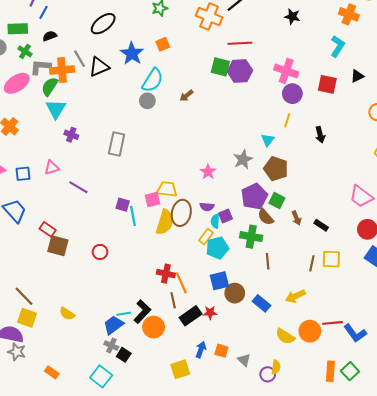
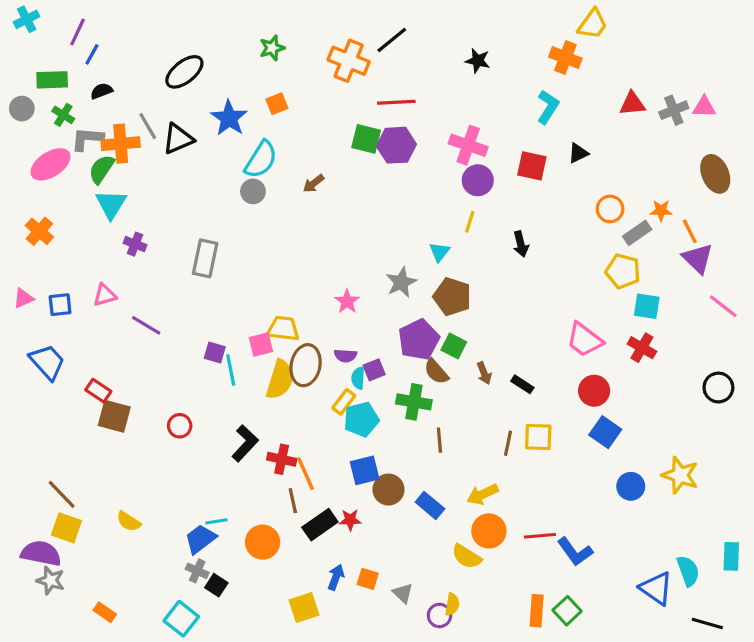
black L-shape: (142, 312) -> (245, 443), moved
orange circle: (310, 331) -> (489, 531), moved

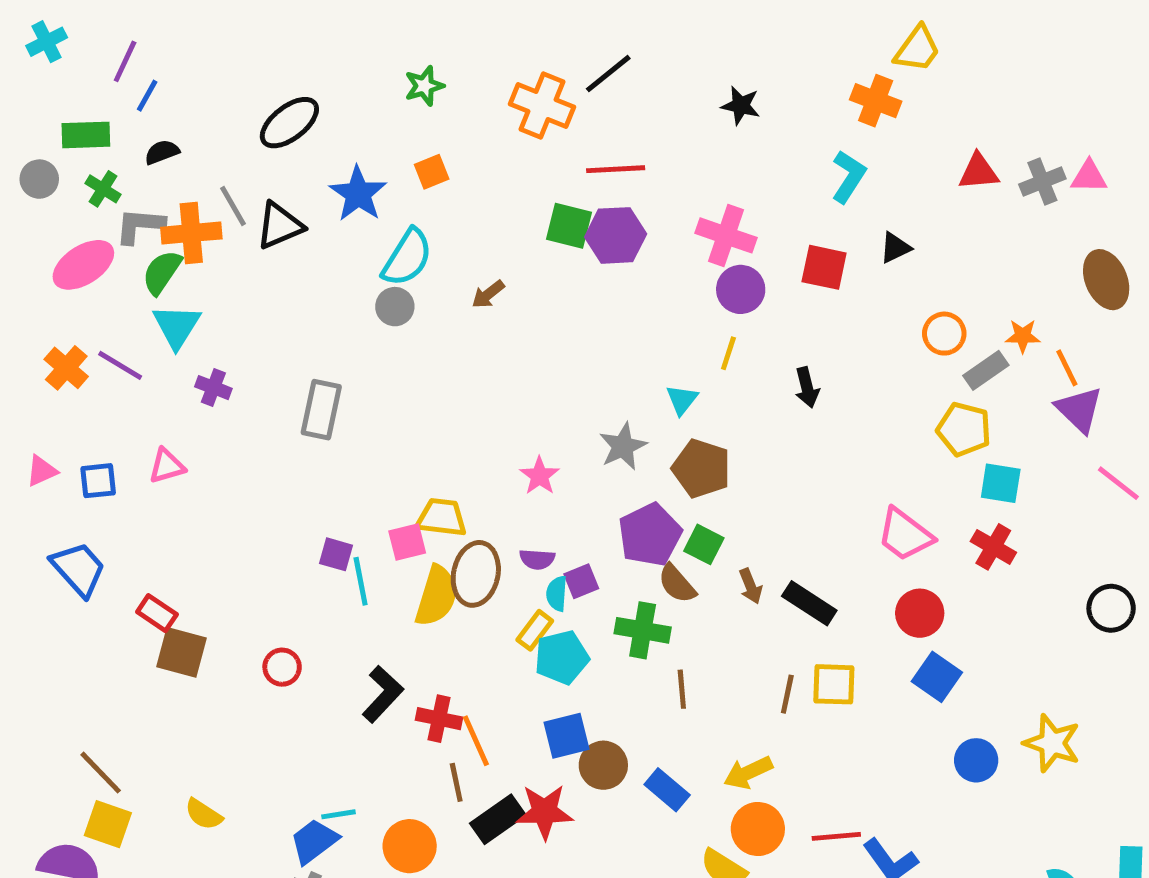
purple line: (146, 325) -> (120, 365), moved
black rectangle: (522, 384) -> (809, 603), size x1.5
red star: (350, 520) -> (544, 812), size x1.6

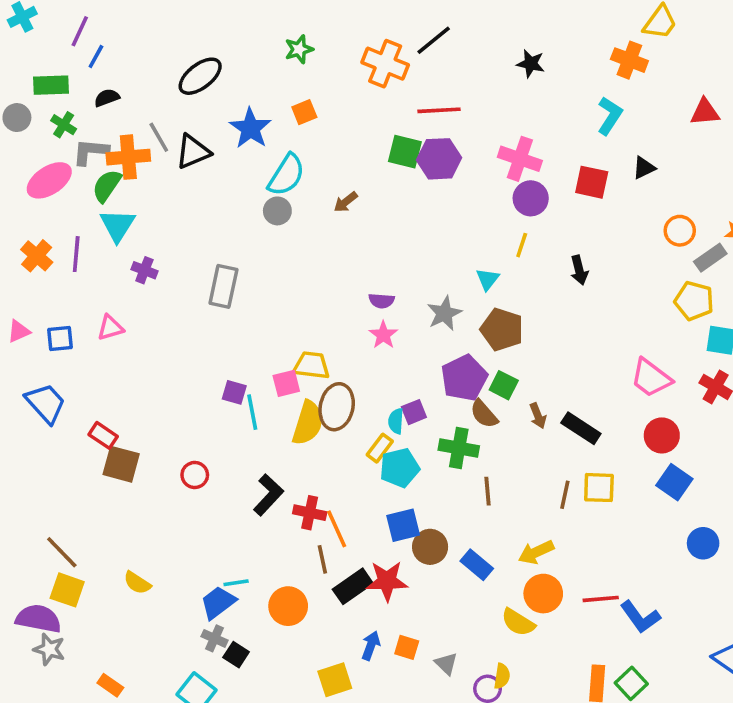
purple line: (120, 365) -> (76, 254), turned 64
purple semicircle: (537, 559) -> (382, 301), moved

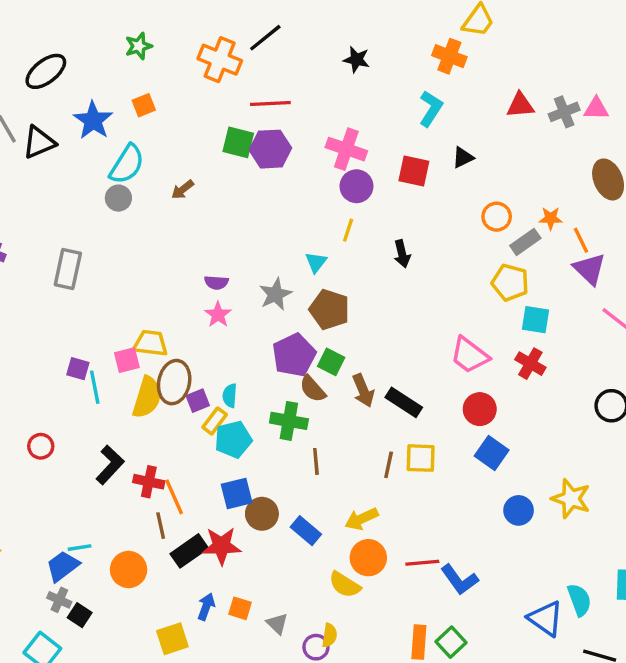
purple square: (414, 412) -> (198, 401), moved
brown arrow: (538, 416) -> (363, 391), size x1.4

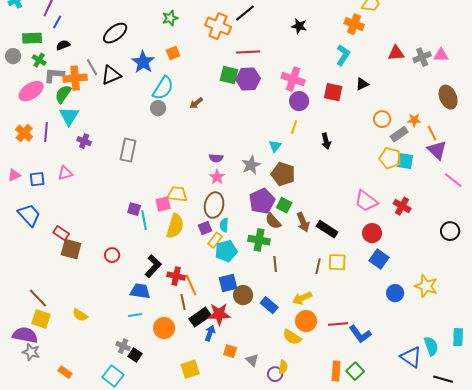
cyan square: (535, 320) -> (405, 161), moved
brown ellipse: (174, 382) -> (214, 205), moved
blue trapezoid: (63, 566) -> (140, 291), moved, turned 45
blue arrow: (206, 607) -> (210, 333), moved

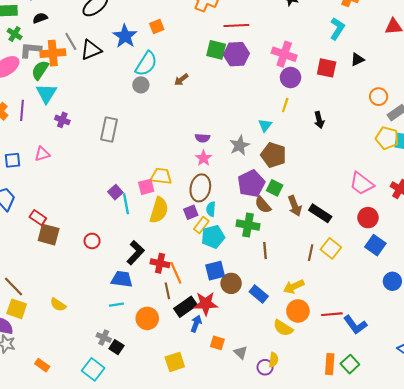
purple square: (134, 209) -> (115, 192), turned 32
yellow square: (337, 262) -> (331, 248), turned 36

